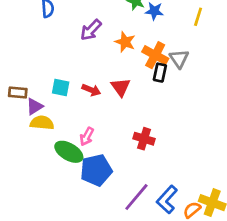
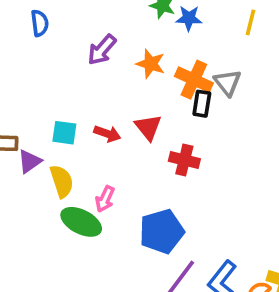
yellow semicircle: (42, 123) -> (62, 181), moved, turned 70
red cross: (144, 139) -> (184, 160), moved
blue pentagon: (96, 170) -> (162, 231), moved

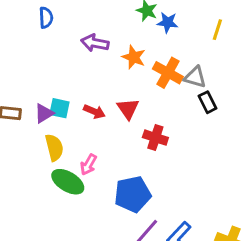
purple arrow: (102, 50) -> (95, 43), turned 56
gray triangle: (228, 83) -> (195, 77), turned -40
black rectangle: (202, 104) -> (207, 102), moved, turned -40
purple triangle: (30, 161) -> (44, 113), moved

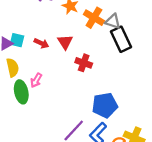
black rectangle: (207, 102) -> (121, 39), size x1.6
green ellipse: (68, 182) -> (21, 92), turned 45
blue pentagon: (133, 194) -> (105, 105), moved

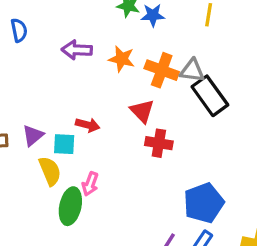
cyan square: (17, 40) -> (64, 144), moved
red triangle: (65, 42) -> (142, 111), moved
green ellipse: (21, 92) -> (70, 206), turned 35

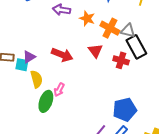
red arrow: (88, 125) -> (62, 55), size x1.5
red cross: (159, 143) -> (121, 60), moved
cyan square: (64, 144) -> (22, 65), moved

